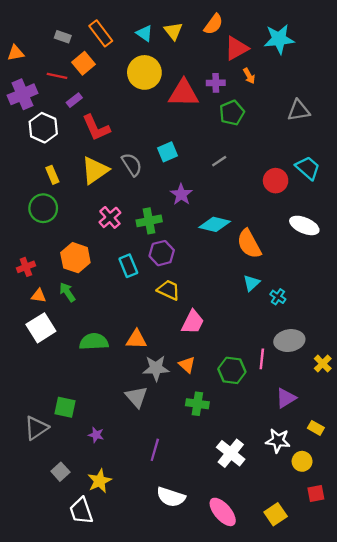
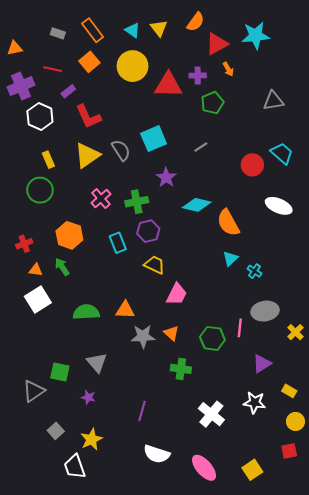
orange square: (83, 63) -> (89, 62), moved
cyan square: (167, 152) -> (154, 139), size x1.4
gray triangle: (136, 397) -> (97, 363), moved
yellow circle: (302, 461) -> (295, 421), moved

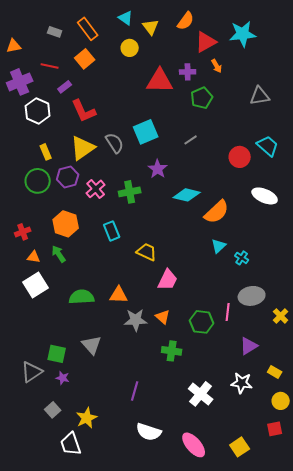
cyan triangle: (133, 30) -> (126, 18), moved
yellow circle: (133, 66) -> (130, 48), moved, size x0.6
orange semicircle: (228, 223) -> (217, 212), turned -104
purple hexagon: (148, 231) -> (68, 177), moved
purple star: (88, 397) -> (63, 378), moved

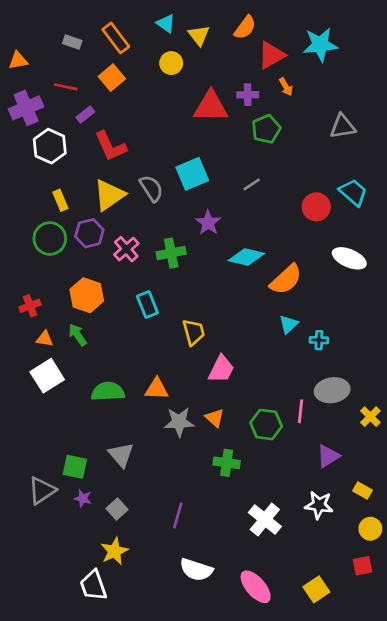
yellow trapezoid: (147, 252) -> (194, 332), turned 50
cyan cross: (242, 258) -> (319, 340), turned -32
gray square: (53, 410) -> (117, 509), moved

